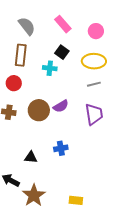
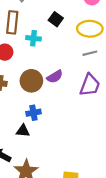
cyan cross: (50, 68) -> (33, 38), moved
purple trapezoid: (94, 114) -> (90, 85), turned 30
blue cross: (61, 148) -> (33, 113), moved

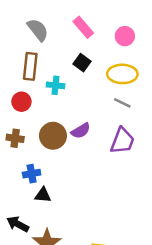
gray line: (90, 53) -> (122, 103), turned 40
blue cross: (33, 113) -> (32, 174), moved

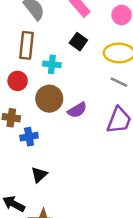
brown circle: (53, 136) -> (49, 99), moved
blue cross: (32, 174) -> (29, 137), moved
black triangle: (43, 195) -> (39, 175), turned -48

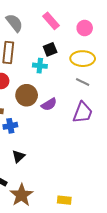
black square: (78, 42) -> (50, 49), turned 32
cyan cross: (52, 64) -> (40, 66), moved

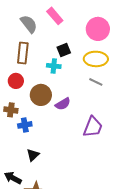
pink rectangle: (51, 21) -> (55, 16), moved
pink circle: (85, 28) -> (98, 29), size x1.5
purple trapezoid: (83, 113) -> (93, 127), moved

